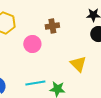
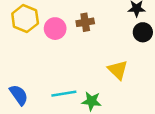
pink circle: (32, 44) -> (55, 29), moved

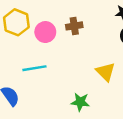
cyan line: (64, 94) -> (34, 68), moved

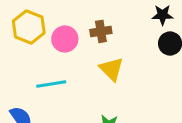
yellow triangle: (106, 72) -> (111, 69), moved

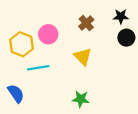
yellow hexagon: (29, 27) -> (21, 44), moved
brown cross: (101, 31) -> (86, 23), moved, turned -32

